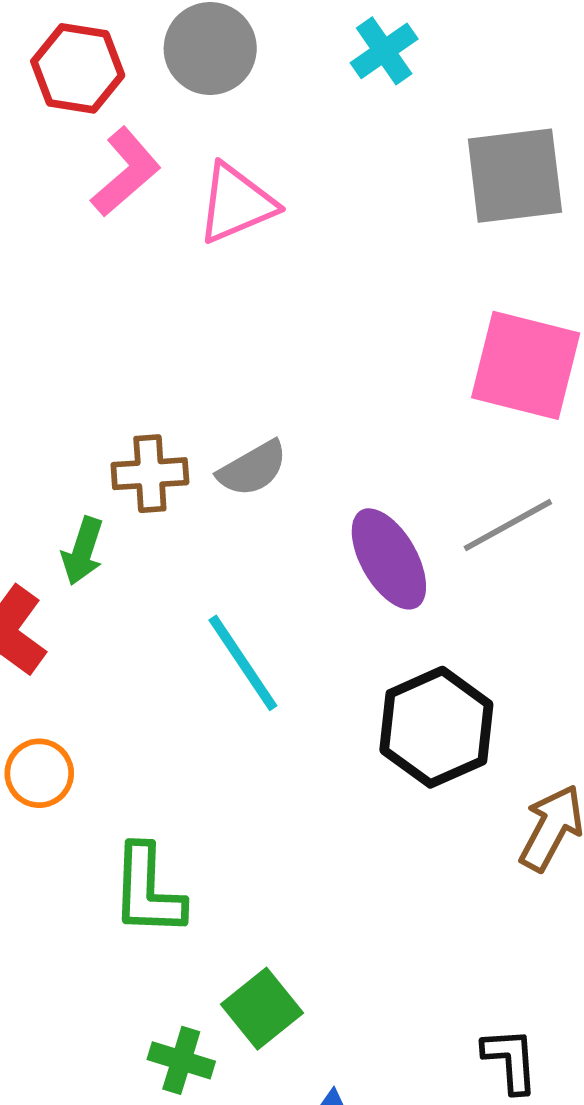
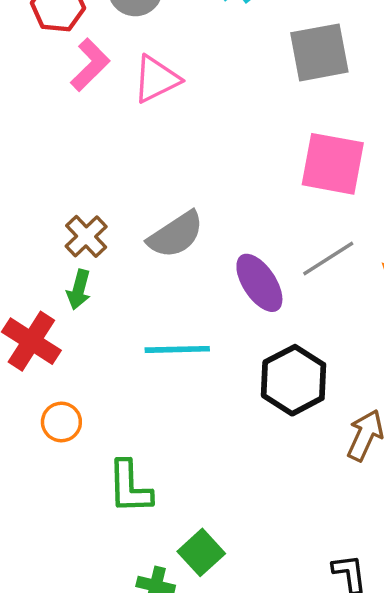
gray semicircle: (253, 469) -> (176, 235), size x1.4
brown cross: (150, 474) -> (86, 236), moved, turned -36
cyan line: (243, 663) -> (177, 349), turned -54

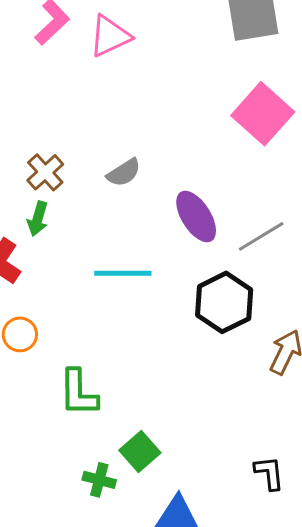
pink square: (333, 164) -> (263, 114), turned 30
gray semicircle: (176, 235) -> (124, 173), size x0.7
gray line: (328, 259) -> (261, 236), moved

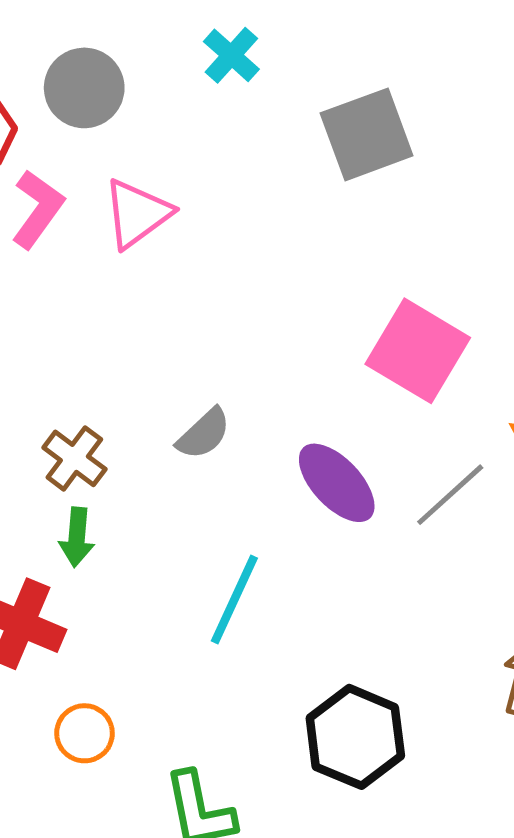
pink square: (263, 114) -> (418, 351), moved
cyan line: (123, 273) -> (234, 600), turned -54
black hexagon: (224, 302) -> (355, 737), moved

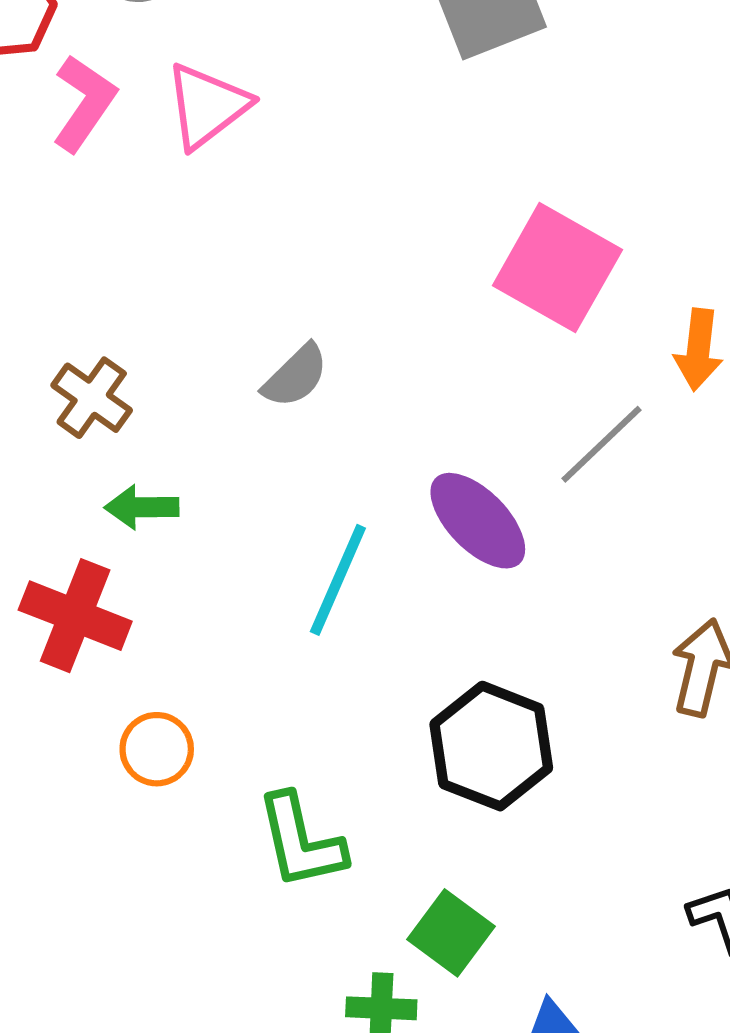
brown cross: (74, 458) -> (92, 398), moved
purple ellipse: (337, 483) -> (478, 521), moved
green arrow: (77, 537) -> (142, 507), turned 86

